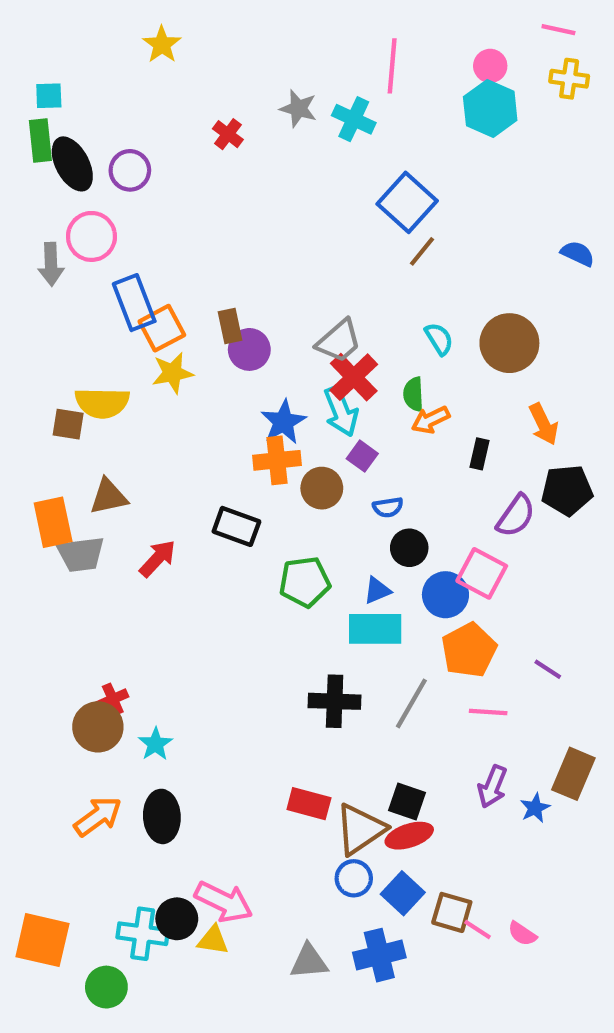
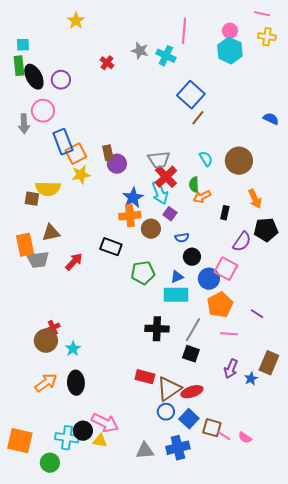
gray trapezoid: (339, 341) -> (159, 160), turned 35
black square: (407, 802) -> (191, 354), moved

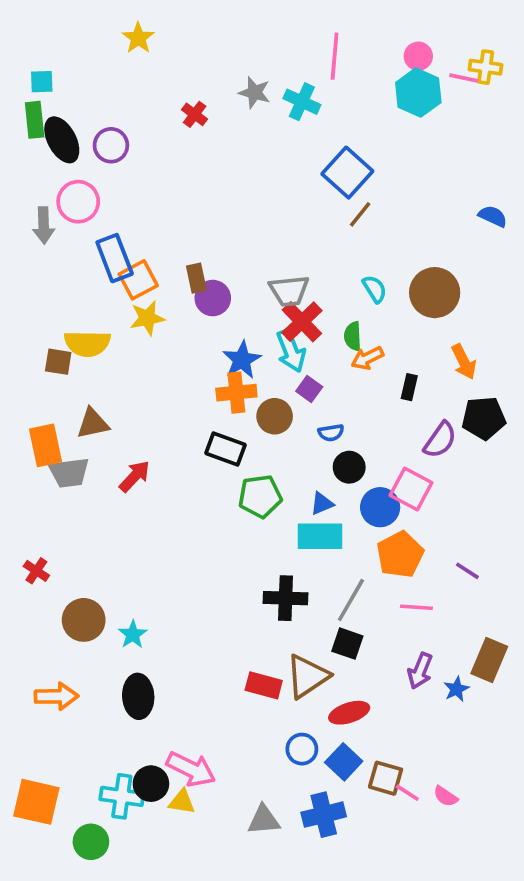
pink line: (262, 14) -> (464, 78), moved
black rectangle: (111, 247) -> (226, 449), moved
red cross: (53, 328) -> (36, 571), moved, turned -32
orange arrow: (46, 383) -> (56, 696), moved, turned 35
brown triangle: (169, 389) -> (307, 676), moved

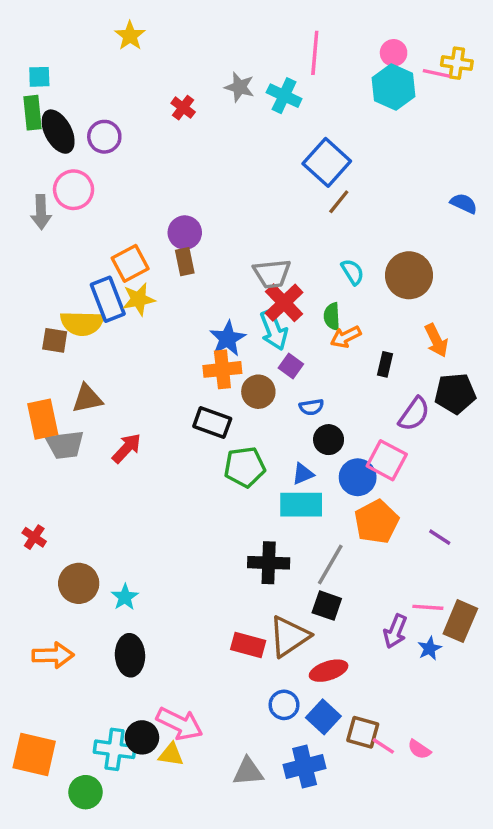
blue rectangle: (115, 258) -> (108, 299), moved
purple circle: (213, 298) -> (185, 233), moved
pink line: (416, 607) -> (428, 607), moved

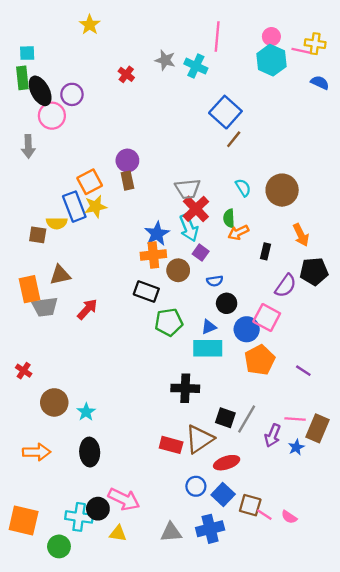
pink circle: (74, 190) -> (52, 116), moved
blue semicircle: (464, 203) -> (320, 83), moved
yellow semicircle: (82, 323) -> (57, 223), size x0.7
gray line: (330, 565) -> (247, 419), moved
yellow triangle: (171, 755) -> (118, 533), moved

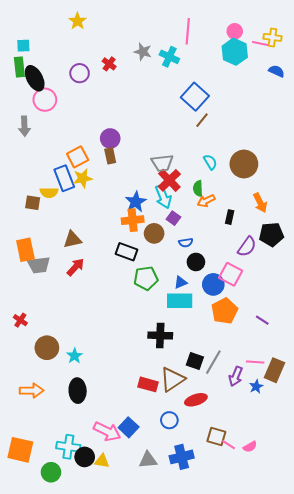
purple circle: (72, 94) -> (80, 73), moved
brown triangle: (60, 275) -> (72, 240), moved
blue square: (223, 495) -> (129, 427), moved
black circle: (98, 509) -> (85, 457), moved
pink semicircle: (289, 517) -> (250, 447), turned -64

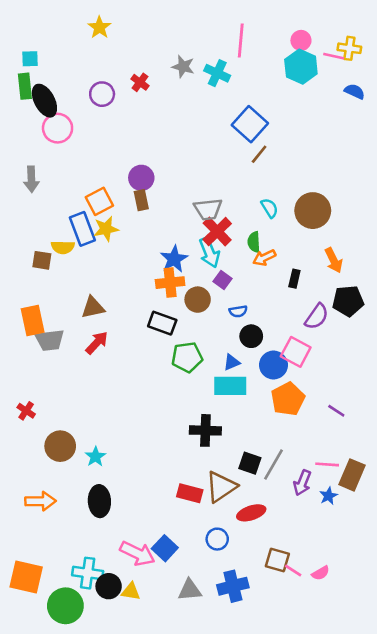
gray arrow: (24, 126) -> (31, 179), moved
green circle: (51, 472) -> (65, 606), size x1.4

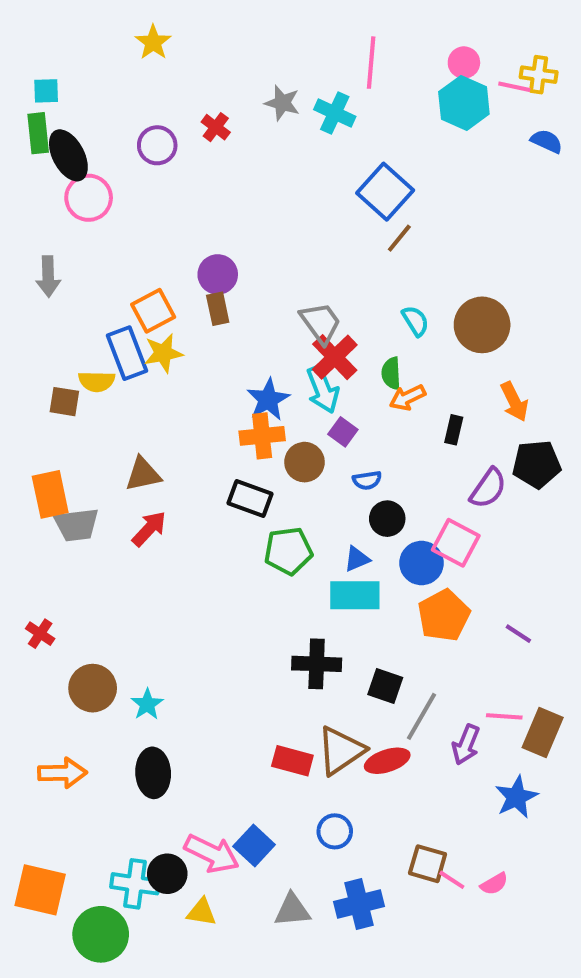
gray trapezoid: (208, 209) -> (321, 323), turned -120
black square: (250, 463) -> (385, 686), moved
blue star: (328, 496) -> (516, 797), moved, size x1.5
red ellipse: (251, 513) -> (387, 761), moved
black circle: (109, 586) -> (167, 874), moved

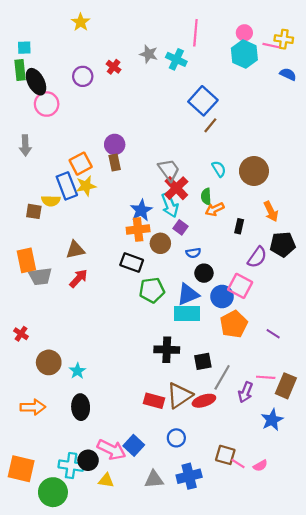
blue triangle: (357, 559) -> (188, 294), size x1.6
black square: (385, 686) -> (203, 361), turned -30

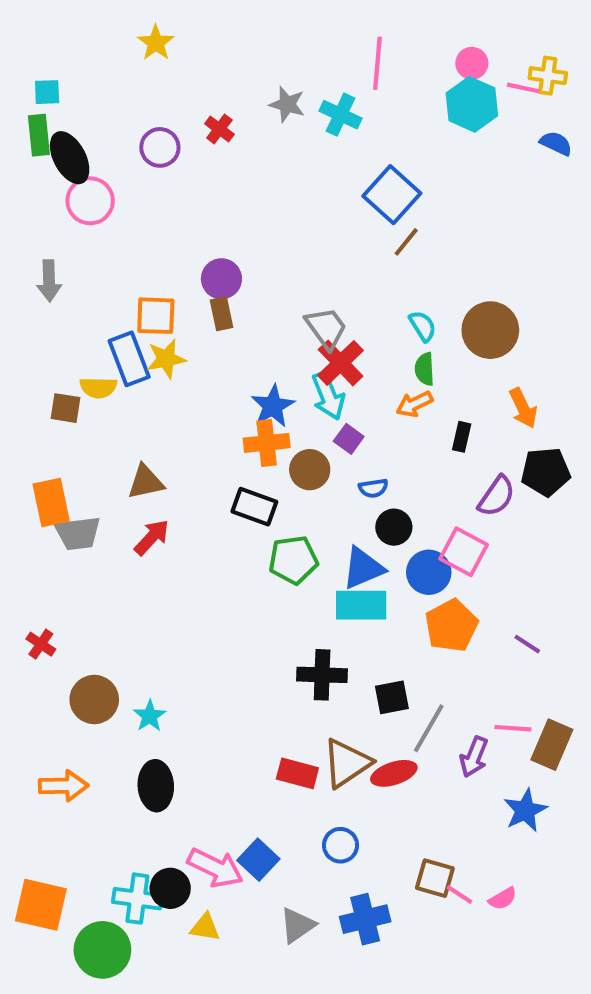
orange square: (81, 164) -> (156, 316), turned 30
green semicircle: (206, 197) -> (425, 369), moved
gray triangle: (154, 479) -> (297, 925), turned -30

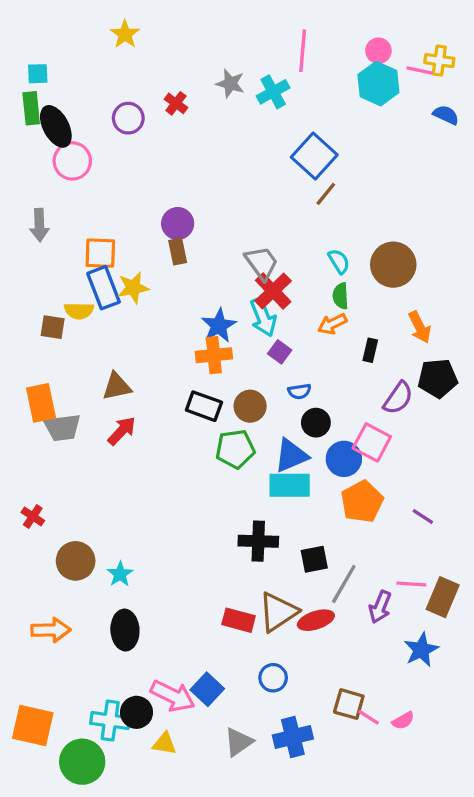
cyan cross: (341, 115) -> (273, 92), turned 36
orange square: (156, 316) -> (100, 253), moved
brown circle: (310, 470) -> (250, 406), moved

